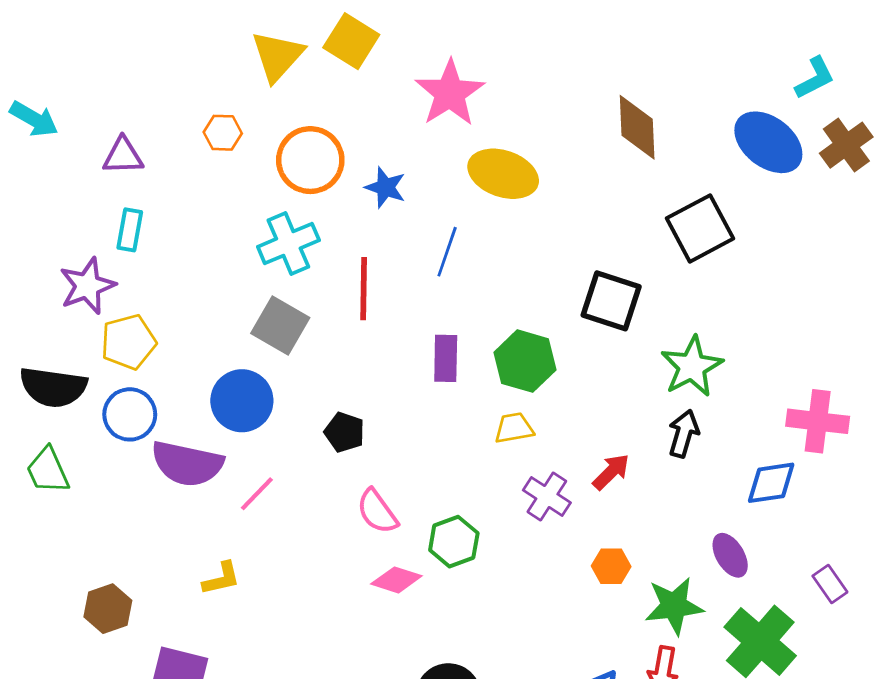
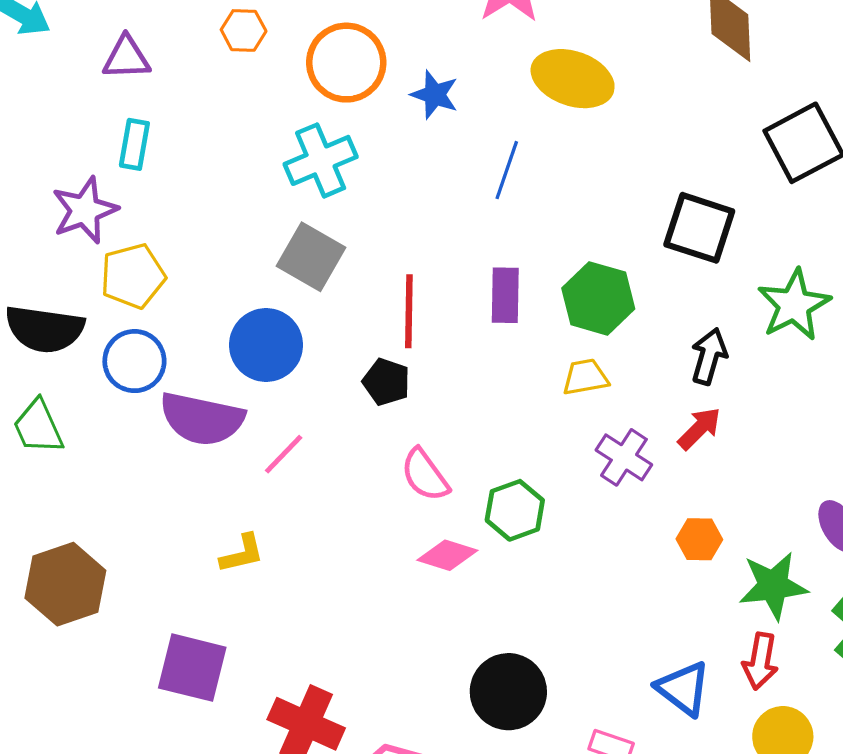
red line: (364, 289) -> (409, 311), moved
black arrow: (684, 434) -> (709, 356), moved
brown hexagon: (108, 609) -> (65, 584), moved, size x1.4

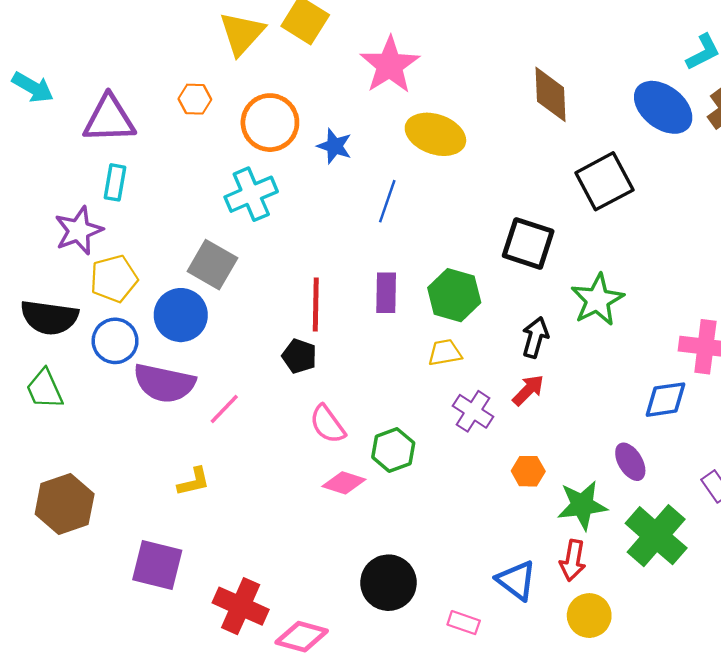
purple triangle: (126, 58) -> (109, 119), size x1.5
gray square: (311, 257) -> (212, 265), moved
blue circle: (266, 345) -> (181, 315), moved

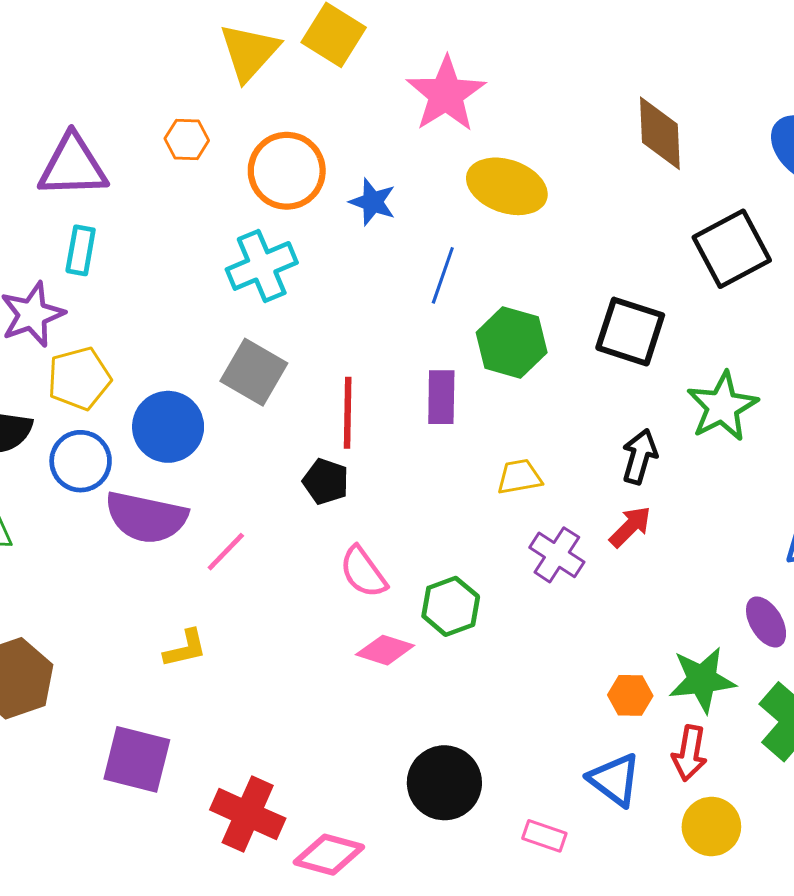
gray square: (212, 265) -> (254, 372), moved
green hexagon: (454, 295) -> (512, 342), moved
orange hexagon: (528, 471) -> (630, 695), moved

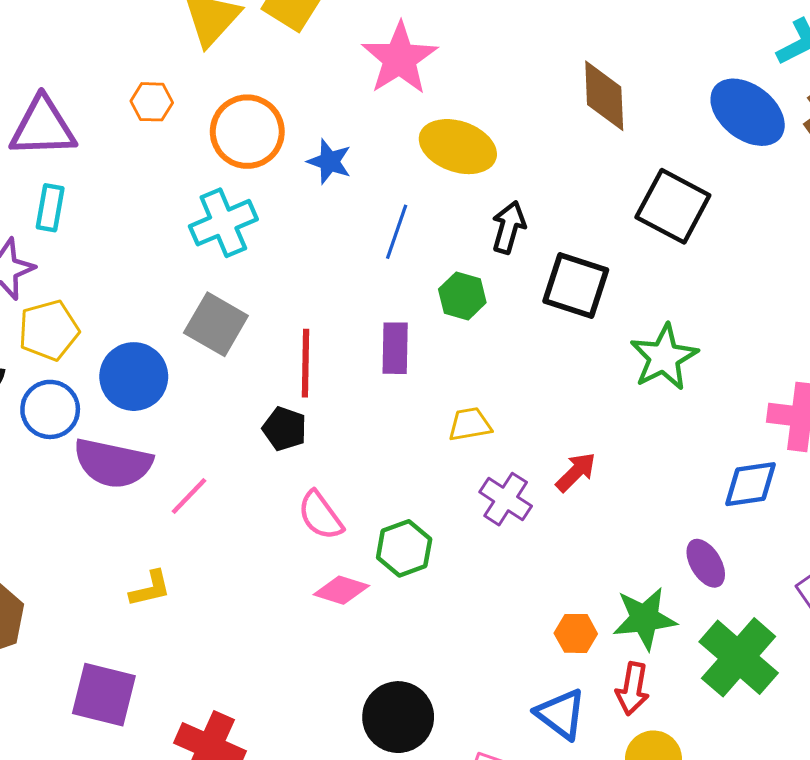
black square: (732, 249) -> (673, 206), turned -34
green hexagon: (512, 342) -> (462, 296), size x0.7
black arrow: (640, 456) -> (509, 227), moved

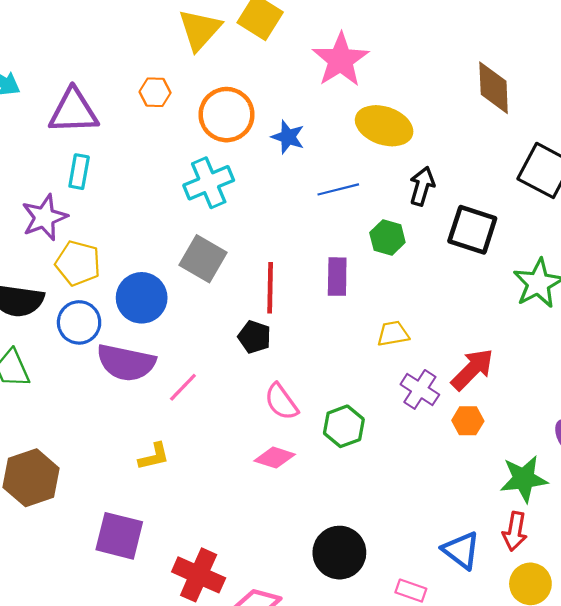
blue line: (397, 232) -> (338, 189), turned 57
yellow pentagon: (49, 330) -> (78, 263), turned 30
red arrow: (576, 472) -> (472, 369), size x1.4
pink diamond: (341, 590) -> (275, 458), moved
orange hexagon: (576, 633) -> (468, 421), moved

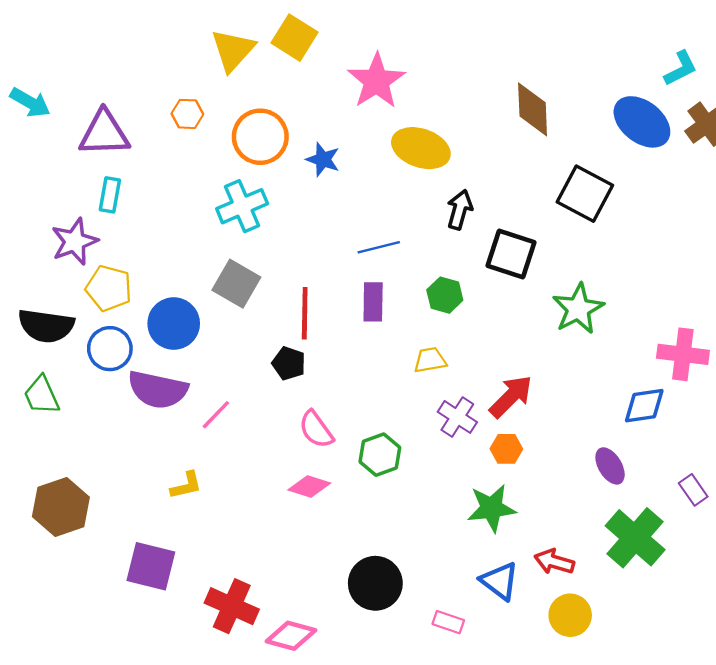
blue line: (338, 189) -> (379, 247), moved
green hexagon: (387, 237) -> (445, 295), moved
green star: (524, 479) -> (492, 508), moved
red arrow: (515, 531) -> (554, 562), turned 96

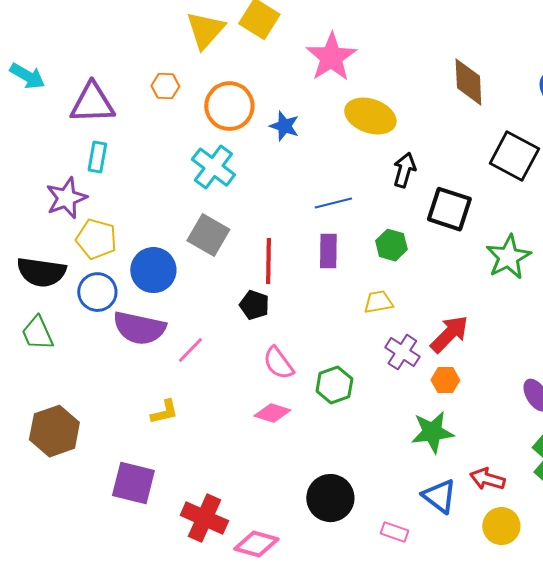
cyan cross: (242, 206) -> (213, 167), turned -30

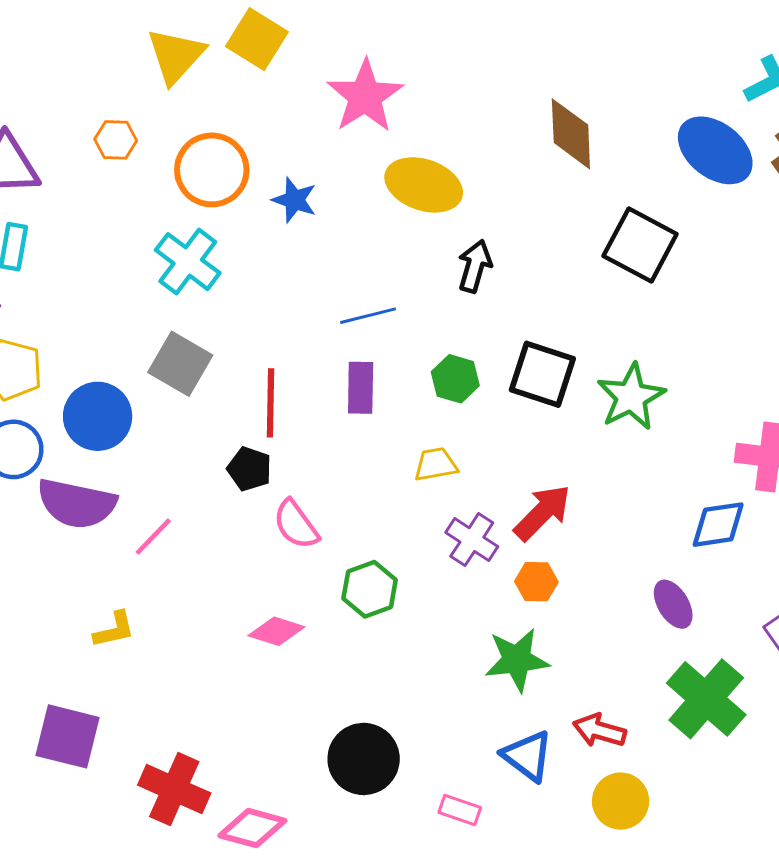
black square: (449, 209) -> (542, 374), moved
pink semicircle: (278, 363) -> (296, 525), moved

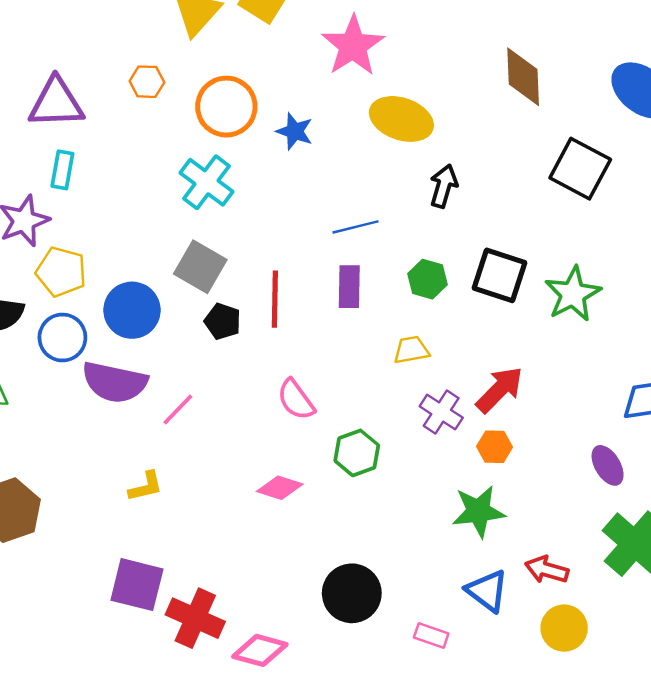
black pentagon: (249, 469) -> (223, 321), moved
purple square: (68, 736) -> (137, 585), moved

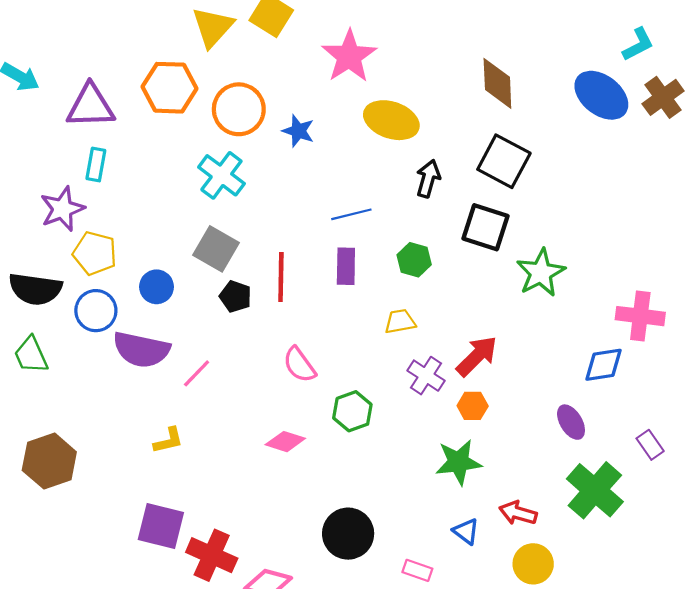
orange hexagon: (147, 82) -> (169, 88), size x1.8
black square: (580, 169) -> (504, 161), moved
black square: (500, 275) -> (486, 227), moved
blue circle: (132, 310) -> (157, 287), size x0.7
blue triangle: (487, 591) -> (466, 531), size x0.7

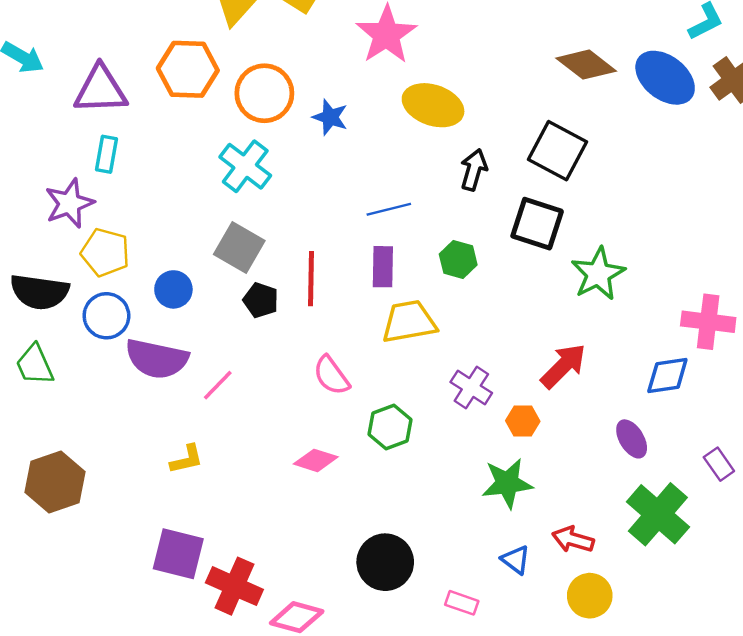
brown diamond: (497, 83) -> (586, 65), moved, turned -50
yellow trapezoid: (400, 321) -> (409, 322), moved, size x1.6
red arrow: (477, 356) -> (563, 366), moved

